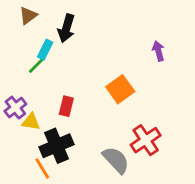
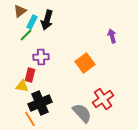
cyan rectangle: (45, 50) -> (32, 22), moved
green line: (37, 65) -> (26, 35), moved
red rectangle: (66, 106) -> (30, 75), moved
purple cross: (15, 108) -> (41, 57), moved, turned 35

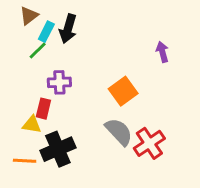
gray semicircle: (82, 113) -> (119, 132), moved
orange line: (30, 119) -> (25, 161), moved, turned -56

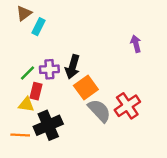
black arrow: (68, 29) -> (73, 67), moved
green line: (38, 50) -> (28, 73), moved
orange square: (123, 91) -> (86, 88), moved
red cross: (149, 143) -> (127, 106), moved

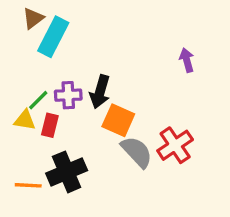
cyan rectangle: (38, 27) -> (53, 37), size x1.6
orange square: (86, 88) -> (118, 120), turned -30
yellow triangle: (26, 105) -> (25, 120), moved

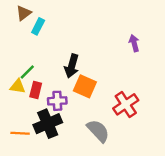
cyan rectangle: (53, 37) -> (38, 26), size x0.6
purple cross: (68, 95) -> (57, 101), moved
gray semicircle: (137, 152) -> (98, 131), moved

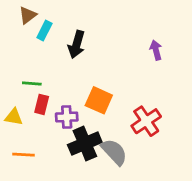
black arrow: (72, 66) -> (76, 44), moved
green line: (27, 72) -> (32, 84), turned 49
yellow triangle: (18, 86) -> (14, 117), moved
black cross: (48, 124) -> (85, 143), moved

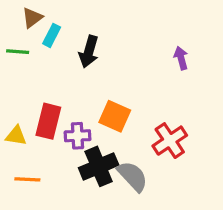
green line: (32, 84) -> (18, 52), moved
red rectangle: (42, 104) -> (48, 121), size x1.5

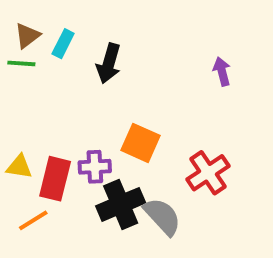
brown triangle: (32, 18) -> (27, 36), moved
red rectangle: (48, 121) -> (55, 179), moved
orange line: (27, 179) -> (33, 220), turned -35

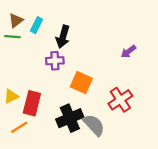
purple arrow: (222, 71) -> (128, 52), moved, turned -112
yellow triangle: (19, 167) -> (11, 96), turned -35
purple cross: (95, 167) -> (55, 61), moved

